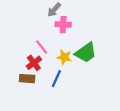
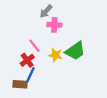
brown rectangle: (27, 79) -> (20, 84), moved
blue line: (56, 79) -> (30, 75), moved

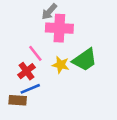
pink cross: (54, 25) -> (59, 28), size x1.5
blue line: (30, 75) -> (30, 89), turned 42

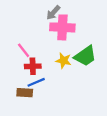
pink line: (35, 53) -> (24, 50), moved
red cross: (26, 71) -> (33, 66), turned 35

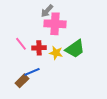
red cross: (33, 66) -> (39, 48), moved
brown rectangle: (25, 93) -> (22, 81), turned -48

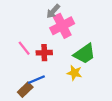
pink cross: (55, 24) -> (62, 26), turned -30
yellow star: (56, 53) -> (74, 73), moved

